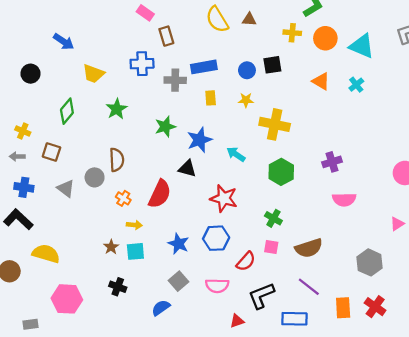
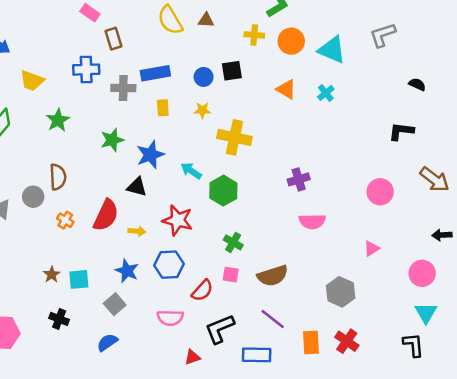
green hexagon: (281, 172) -> (223, 191), moved
yellow arrow: (134, 225) -> (137, 231), moved
gray square: (178, 281) -> (115, 304), moved

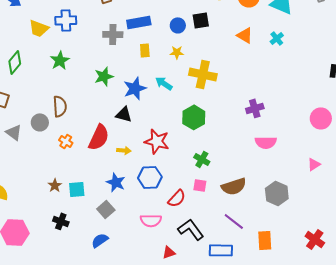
blue cross: (86, 70) -> (66, 20), moved
cyan arrow: (191, 171) -> (164, 83), moved
gray hexagon: (341, 292) -> (277, 193), moved
black L-shape: (220, 329) -> (191, 229), turned 76
red cross: (347, 341) -> (315, 239), moved

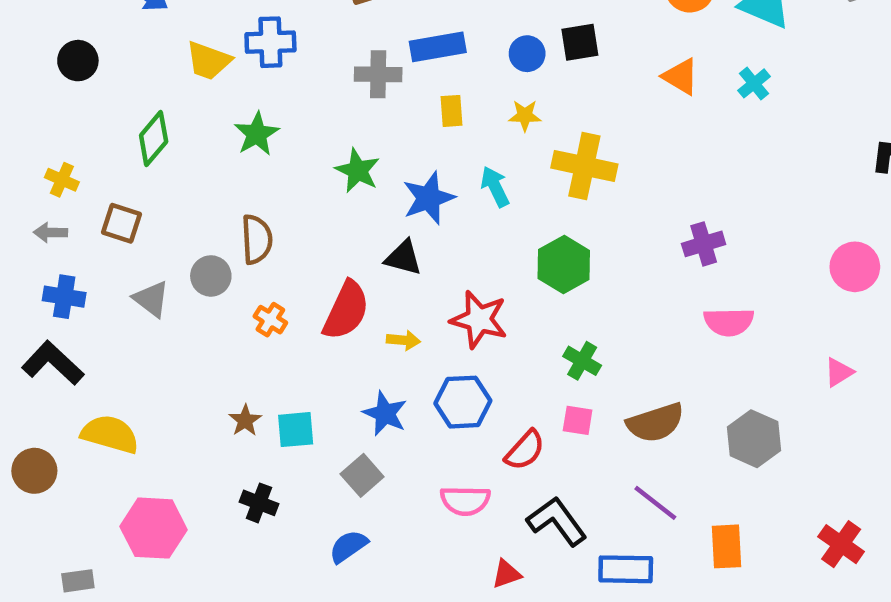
green star: (104, 76) -> (358, 171), turned -30
cyan arrow: (164, 83) -> (495, 187), turned 30

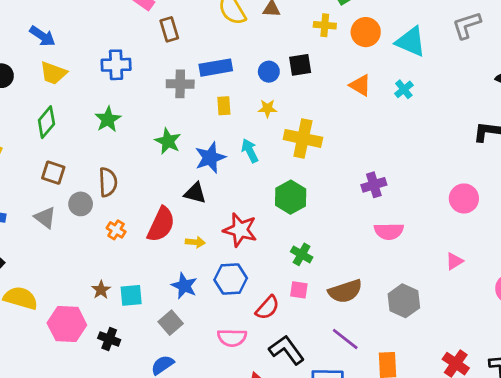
yellow trapezoid: (209, 61) -> (53, 73), moved
brown square: (121, 223) -> (53, 173), moved
pink hexagon: (154, 528) -> (67, 324), moved

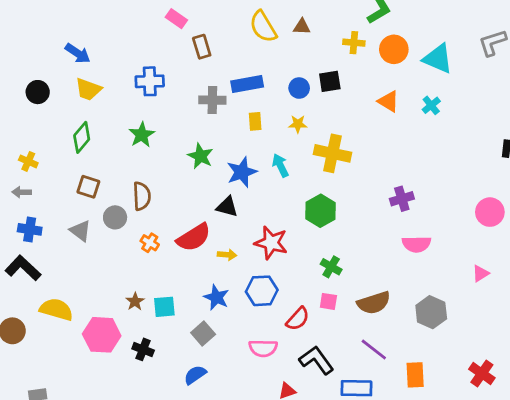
red semicircle: (161, 224) -> (194, 237), turned 33

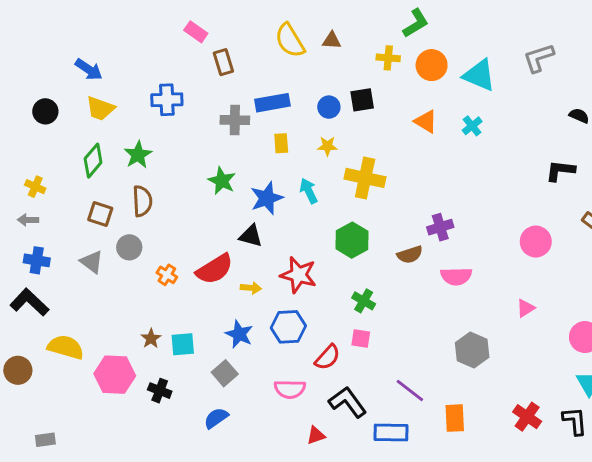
green star: (142, 135) -> (138, 155), moved
brown semicircle: (142, 196) -> (142, 201), moved
brown semicircle: (374, 303) -> (410, 255), moved, size x0.7

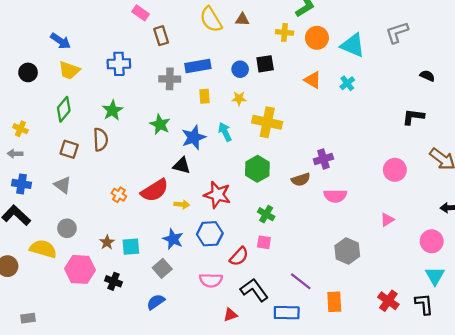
green star: (138, 155) -> (112, 110), moved
gray circle: (129, 247) -> (67, 228), moved

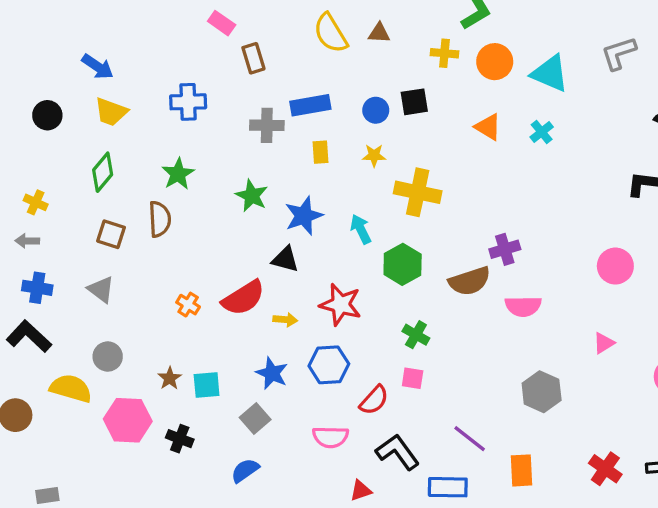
cyan arrow: (225, 132) -> (361, 229), moved
brown semicircle: (301, 180) -> (470, 281), size x1.4

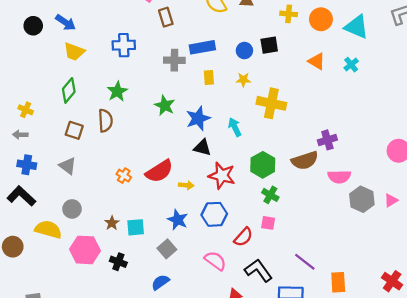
black circle: (47, 115) -> (33, 26), moved
black triangle: (285, 259) -> (202, 148), moved
green hexagon: (403, 264) -> (263, 165), moved
gray hexagon: (542, 392) -> (362, 199), moved
pink semicircle: (331, 437) -> (215, 261), turned -145

